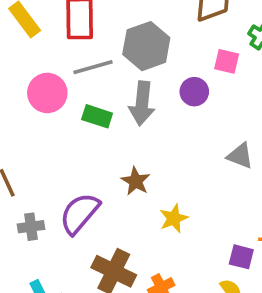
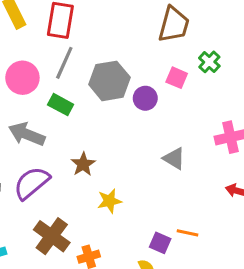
gray hexagon: (146, 46) -> (109, 81), moved
gray line: (93, 67) -> (64, 63), turned -60
gray arrow: (142, 103) -> (27, 134), moved, turned 96

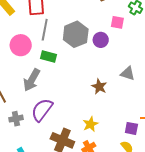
gray arrow: (27, 134) -> (32, 80), turned -70
brown star: (83, 164) -> (99, 87), moved
yellow star: (109, 201) -> (90, 124), moved

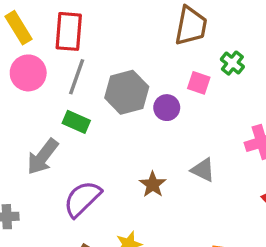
pink circle: (21, 45) -> (28, 73), moved
purple semicircle: (42, 110) -> (82, 199), moved

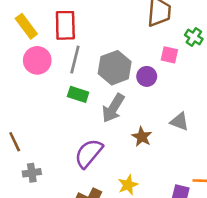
gray arrow: (42, 157) -> (113, 108), moved

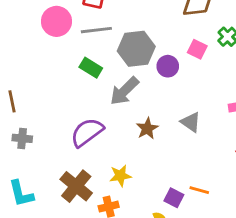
gray line: (75, 60) -> (96, 30), turned 56

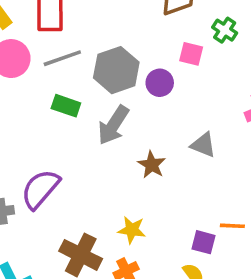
purple semicircle: (87, 132) -> (40, 189), moved
yellow star: (120, 176) -> (132, 230), turned 30

